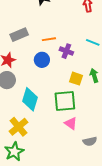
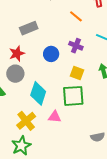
orange line: (49, 39) -> (76, 16), moved, turned 48
yellow square: (76, 79) -> (77, 73), moved
pink triangle: (71, 123) -> (55, 117), moved, turned -32

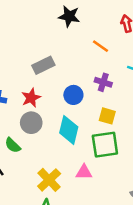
cyan diamond: (38, 93) -> (69, 130), moved

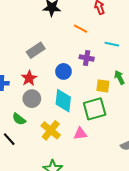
yellow square: (107, 116) -> (103, 86), moved
yellow cross: (49, 180) -> (51, 130), moved

